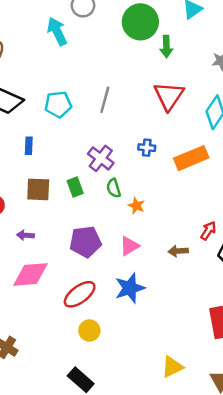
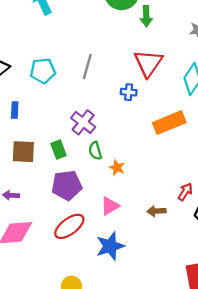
blue cross: (147, 148) -> (129, 92), moved
purple pentagon: (86, 242) -> (67, 185), moved
red ellipse: (80, 294) -> (69, 226), moved

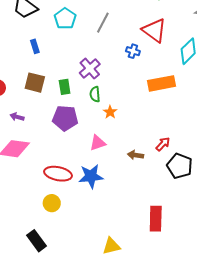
red triangle: (148, 63) -> (154, 30), turned -40
cyan pentagon: (43, 71) -> (65, 19), turned 30
blue rectangle: (15, 110) -> (35, 46), turned -32
red ellipse: (69, 226) -> (58, 174), moved, turned 36

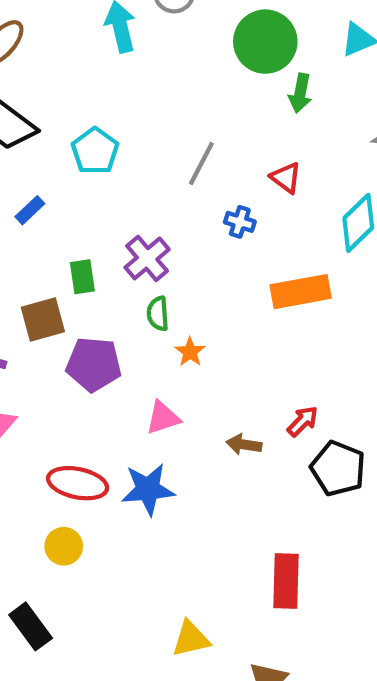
gray line: (103, 23) -> (201, 163), moved
red triangle: (154, 30) -> (286, 178), size x0.6
blue rectangle: (35, 46) -> (30, 210), turned 64
brown square: (35, 83) -> (43, 320), moved, turned -30
green rectangle: (65, 87) -> (82, 277), moved

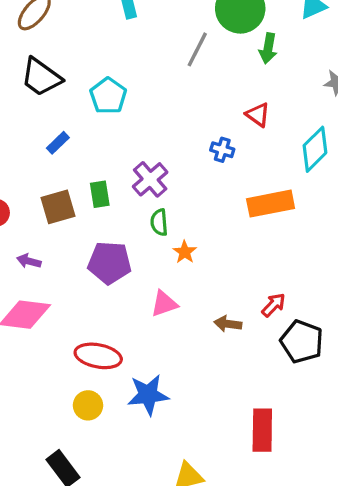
gray line: (201, 163) -> (197, 49), moved
brown square: (43, 320) -> (58, 207), moved
blue star: (148, 489) -> (148, 395), moved

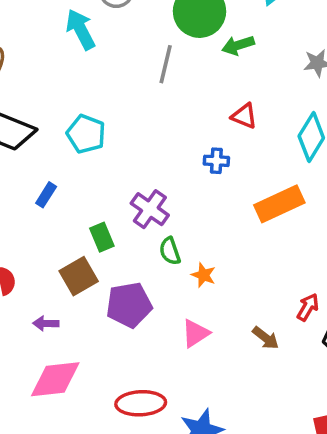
green arrow: (268, 48) -> (238, 45), turned 76
brown square: (58, 207) -> (79, 276), moved
brown arrow: (228, 324) -> (266, 338), turned -136

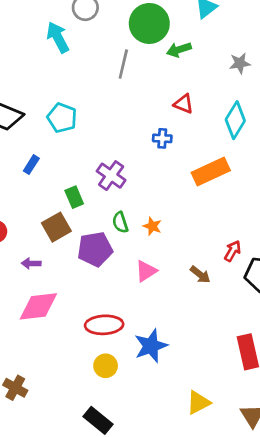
green semicircle: (170, 251) -> (120, 222), moved

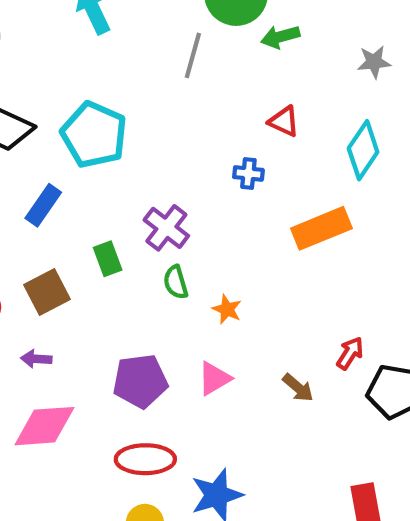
cyan pentagon: (62, 118) -> (94, 135), size x1.4
blue rectangle: (31, 165) -> (43, 205), size x1.4
green semicircle: (120, 222) -> (176, 282), moved
brown square: (56, 227) -> (47, 292), moved
purple pentagon: (95, 249) -> (140, 381), moved

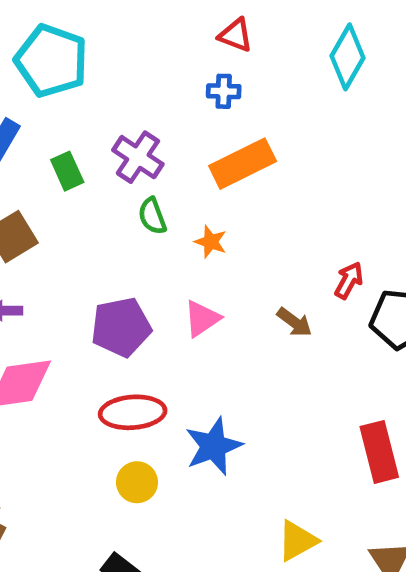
red triangle: (284, 121) -> (236, 35), moved
orange rectangle: (321, 228) -> (243, 164), moved
green rectangle: (108, 259) -> (67, 171), moved

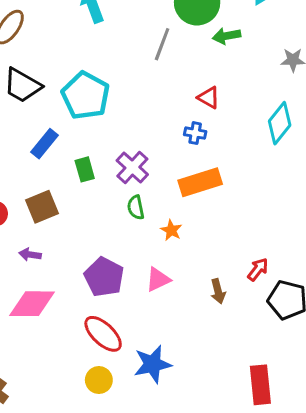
brown arrow: (294, 322) -> (218, 291), turned 30
purple pentagon: (121, 327) -> (104, 277), turned 30
red ellipse: (133, 412) -> (103, 334), turned 39

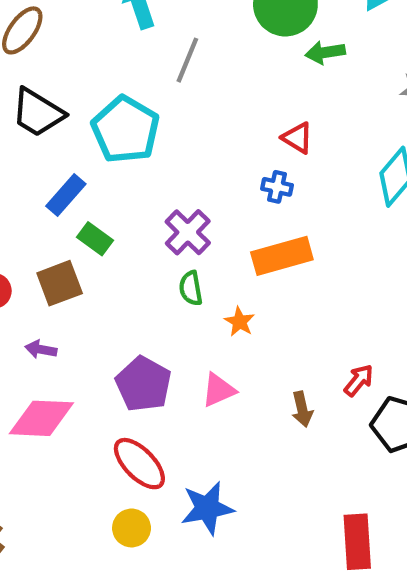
gray line: (162, 44) -> (187, 60), moved
green rectangle: (85, 169) -> (95, 239), moved, turned -40

